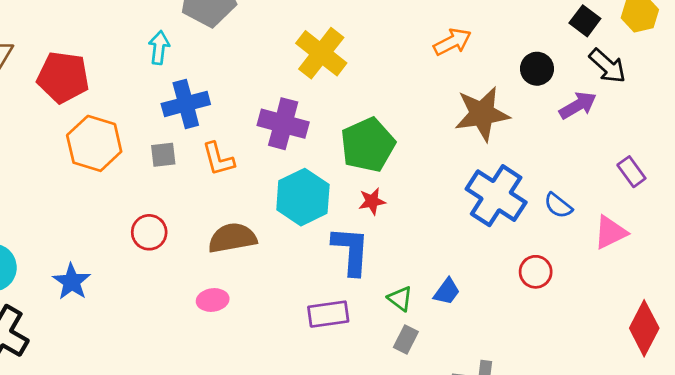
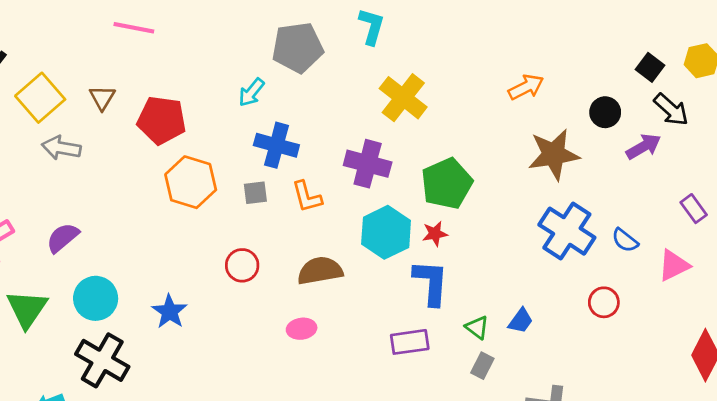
cyan arrow: (159, 48) -> (251, 92), turned -148
blue cross: (186, 104) -> (276, 145), turned 30
red star: (372, 201) -> (435, 234), moved

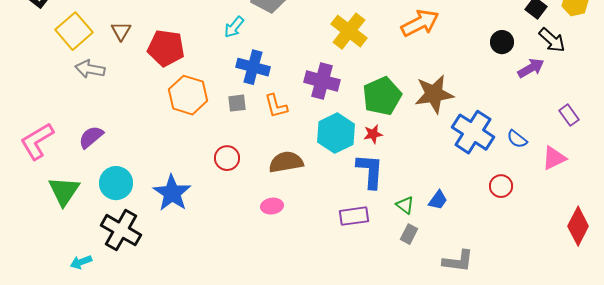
orange arrow: (526, 87) -> (420, 23), moved, size x1.4
brown star: (554, 154) -> (434, 94), moved
blue star: (170, 312) -> (172, 193), size x1.4

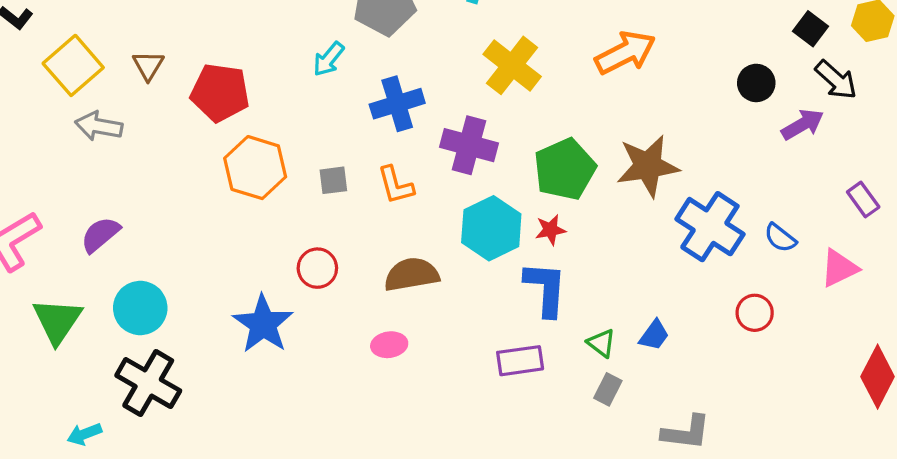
blue cross: (253, 67) -> (397, 104), moved, turned -32
blue star: (172, 193) -> (263, 324), moved

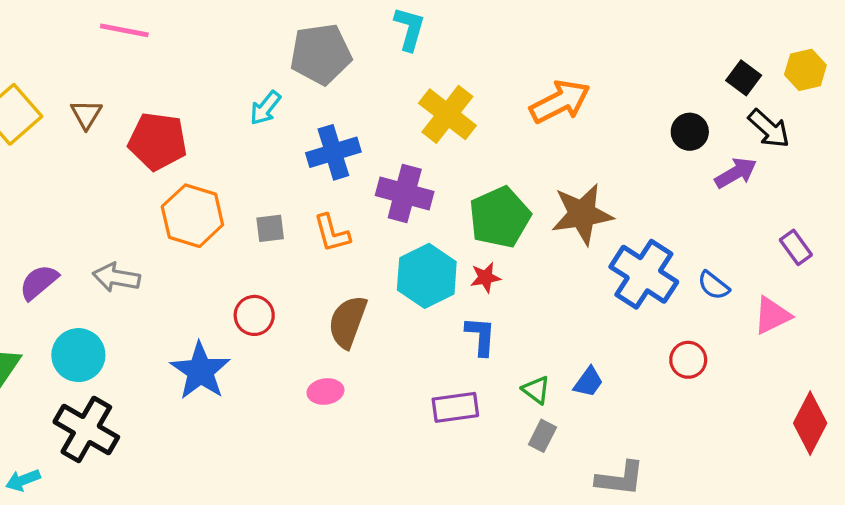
gray arrow: (99, 126) -> (116, 277), moved
brown semicircle: (412, 274) -> (348, 322), turned -60
blue L-shape: (546, 289) -> (481, 336), size x0.7

